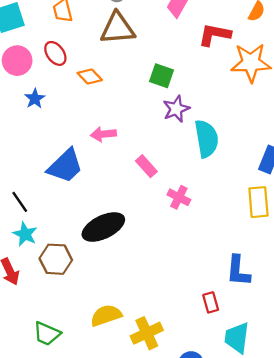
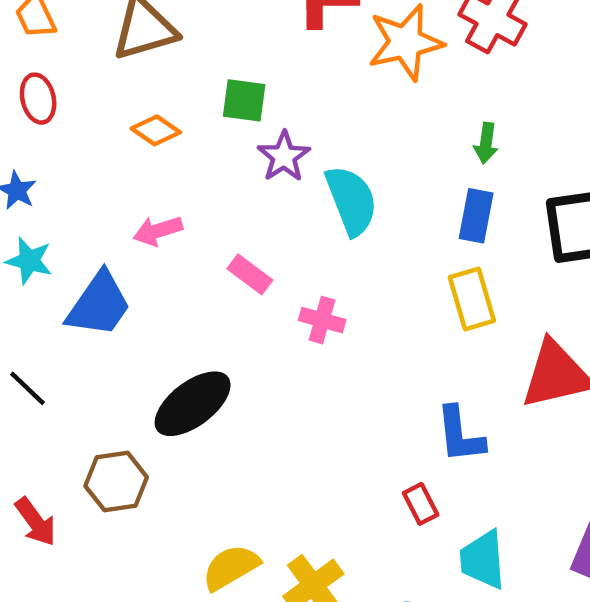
red ellipse: (55, 53) -> (38, 99), turned 35
orange diamond: (90, 76) -> (156, 130), moved
cyan star: (25, 234) -> (29, 261), moved

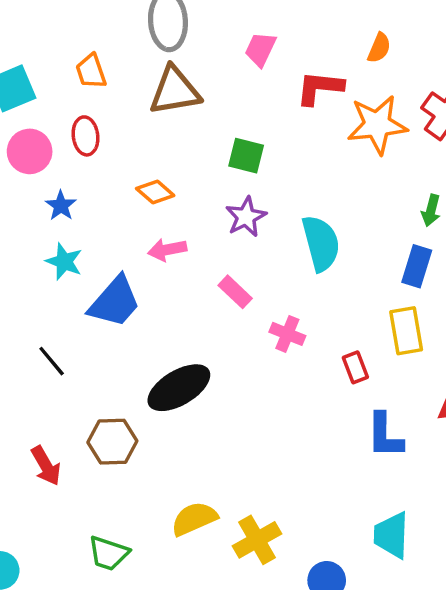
orange diamond: (156, 130) -> (155, 192), moved
purple star: (284, 156) -> (246, 217), moved
red rectangle: (421, 504) -> (355, 367), moved

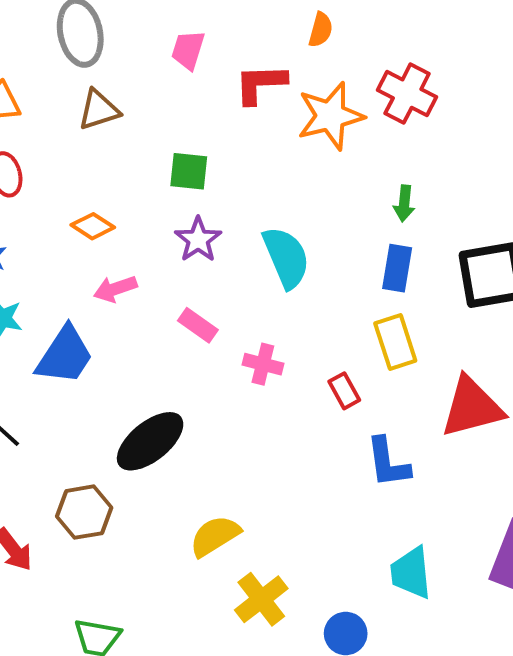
brown triangle: (175, 91) -> (99, 110), size x0.7
yellow semicircle: (194, 519) -> (215, 536), moved

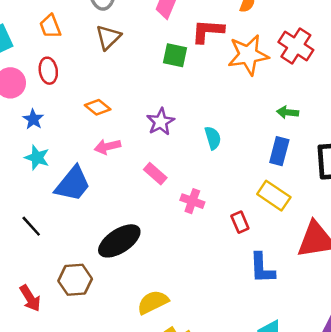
brown triangle: (99, 110) -> (108, 37), turned -32
green square: (189, 171) -> (175, 55), moved
green arrow: (404, 203) -> (288, 112), turned 84
cyan semicircle: (286, 257) -> (213, 138), size x0.6
yellow rectangle: (395, 342) -> (274, 196), turned -44

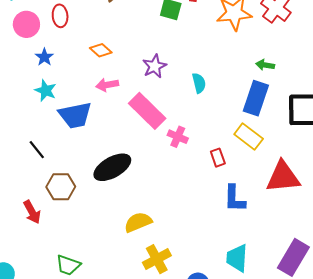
blue rectangle: (279, 151) -> (256, 98), size x1.4
pink rectangle: (155, 174) -> (147, 111), size x1.8
blue trapezoid: (73, 184) -> (75, 115), turned 36
brown hexagon: (75, 280) -> (61, 187), moved

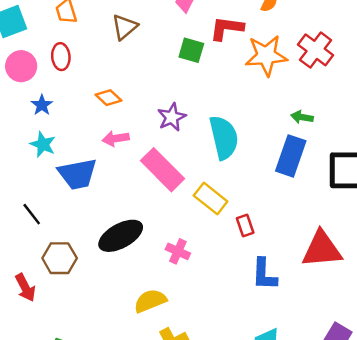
cyan semicircle: (199, 83) -> (224, 138), size x1.8
yellow rectangle: (249, 136) -> (211, 199), moved
pink cross: (178, 137) -> (178, 251), moved

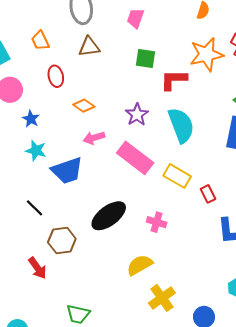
brown triangle: (125, 27) -> (89, 47), turned 40
red L-shape: (227, 28) -> (174, 80), moved
red ellipse: (61, 57) -> (56, 76), moved

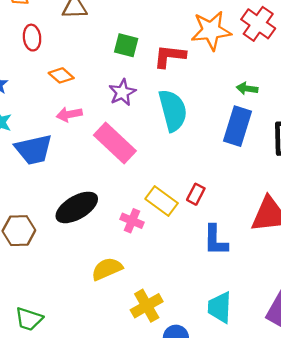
green square: (145, 58) -> (126, 45), moved
yellow rectangle: (177, 176) -> (162, 201), moved
red rectangle: (208, 194) -> (196, 194), turned 48
yellow cross: (162, 298) -> (147, 306), moved

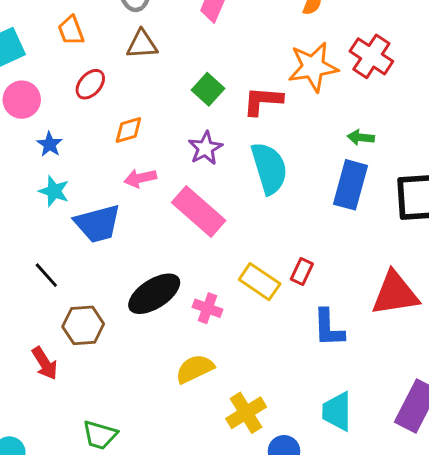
red ellipse: (32, 38) -> (90, 84), turned 50
green square: (126, 45) -> (208, 89), turned 30
orange diamond: (61, 75) -> (128, 130), turned -55
pink cross: (132, 221) -> (208, 308), moved

